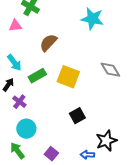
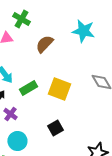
brown semicircle: (48, 43) -> (44, 44), moved
black square: (77, 116) -> (55, 128), moved

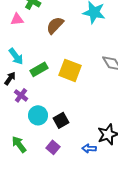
black square: (55, 128) -> (61, 120), moved
cyan circle: (17, 141) -> (38, 115), moved

